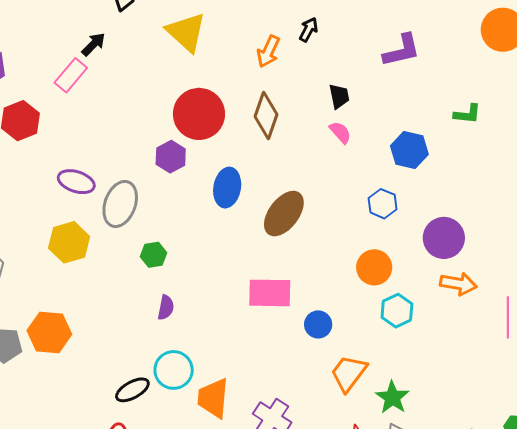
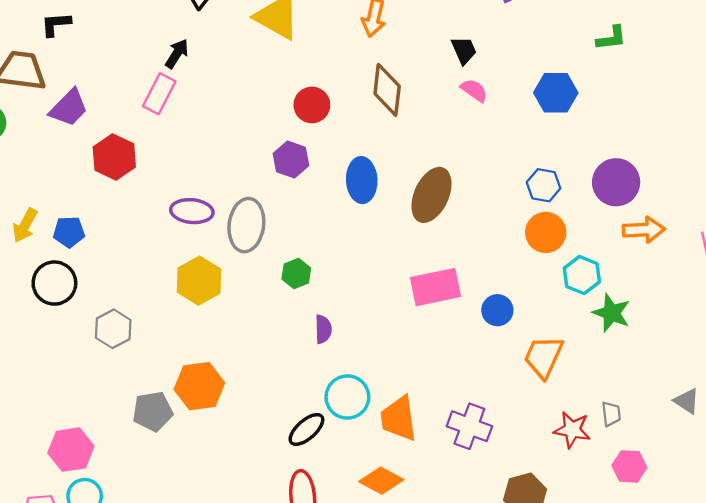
red circle: (199, 114) -> (312, 105), size x0.6
blue hexagon: (383, 204) -> (544, 185), moved
green star: (392, 397) -> (612, 313), moved

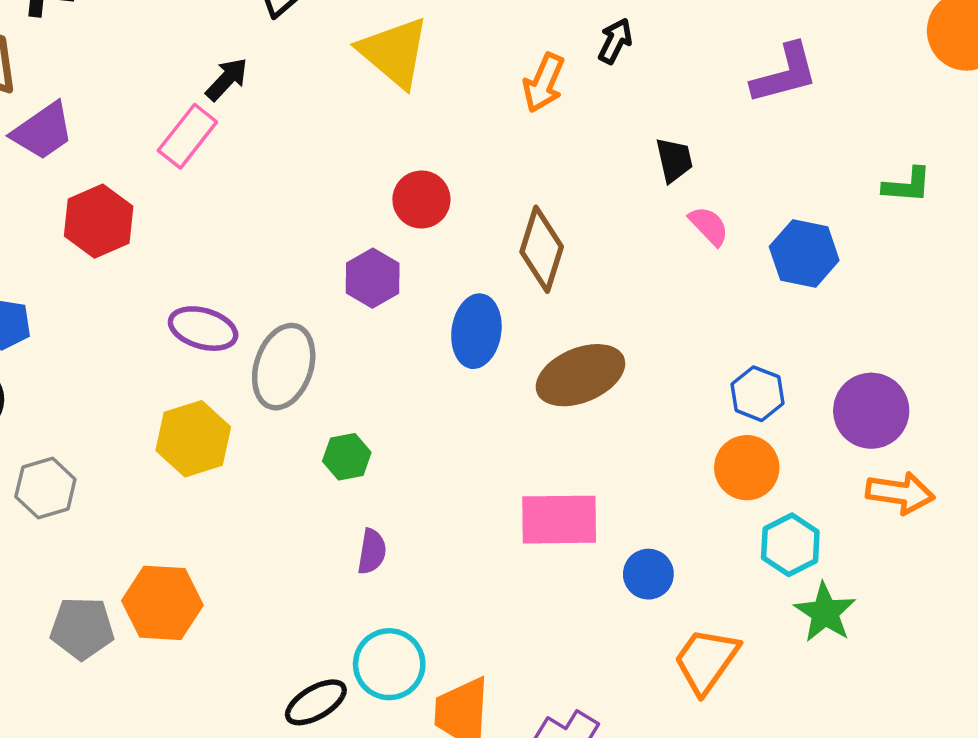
brown diamond: (387, 90) -> (542, 249), moved
pink semicircle: (474, 90) -> (709, 226), moved
brown ellipse: (432, 195) -> (580, 375), turned 32

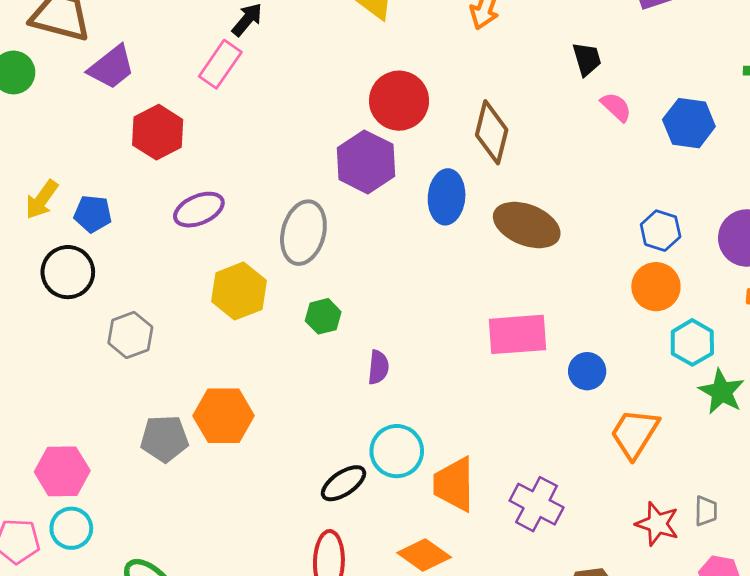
red circle: (421, 200) -> (399, 101), size x1.4
purple hexagon: (373, 278) -> (366, 162), size x1.4
purple ellipse: (203, 329) -> (199, 210), moved, turned -36
brown ellipse: (580, 375) -> (527, 225), turned 48
green hexagon: (347, 457) -> (323, 316), moved

